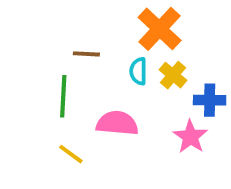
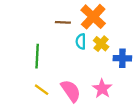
brown line: (86, 54) -> (63, 22), moved
pink semicircle: (117, 123) -> (71, 91), moved, turned 50
pink star: (190, 137) -> (102, 89), moved

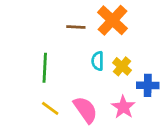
cyan semicircle: (81, 41) -> (98, 61), moved
yellow cross: (101, 44) -> (122, 66), moved
blue cross: (122, 58) -> (148, 85), moved

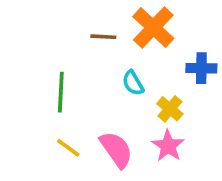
cyan semicircle: (98, 61) -> (133, 83), turned -30
yellow cross: (122, 66) -> (170, 109), moved
blue cross: (148, 85) -> (201, 68), moved

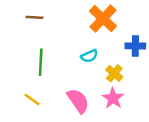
brown line: (103, 37) -> (34, 17), moved
cyan semicircle: (133, 83) -> (89, 56), turned -84
yellow line: (68, 148) -> (32, 100), moved

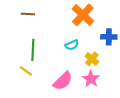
yellow line: (32, 100) -> (26, 71), moved
pink semicircle: (78, 101) -> (63, 81), turned 80

